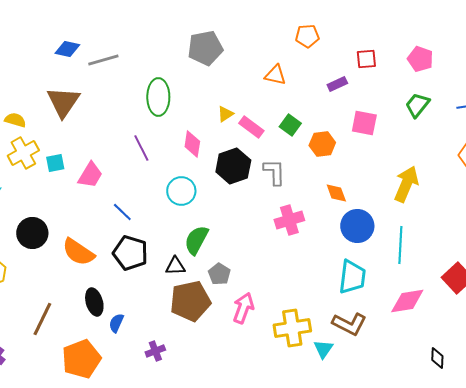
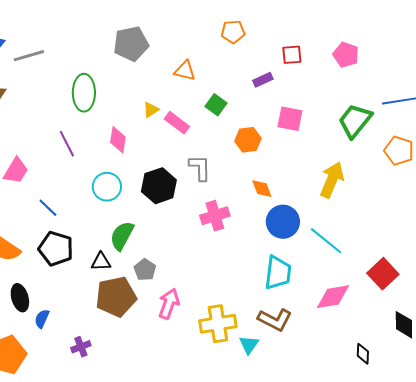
orange triangle: (275, 75) -> (185, 71), moved
green trapezoid: (417, 105) -> (355, 121), moved, size x1.4
green square: (290, 125) -> (216, 105), moved
black hexagon: (233, 166) -> (159, 186), moved
cyan line: (400, 245) -> (326, 241), turned -54

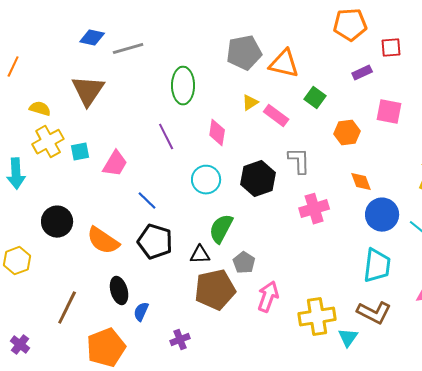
orange pentagon: (233, 32) -> (350, 25), moved, size x1.4
gray pentagon: (131, 44) -> (244, 53), moved
orange triangle: (185, 71) -> (284, 64), size x1.4

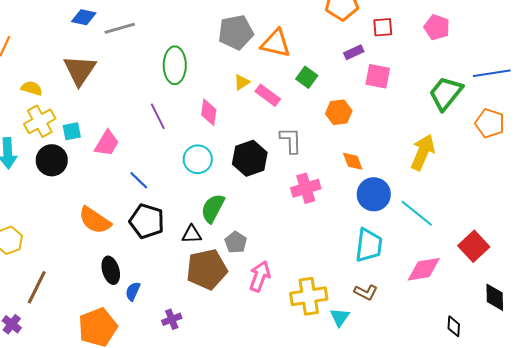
pink square: (389, 112) -> (378, 76), moved
black circle: (57, 222) -> (52, 160), moved
brown line: (67, 308) -> (37, 287), moved
brown L-shape: (374, 313) -> (366, 292), size x0.7

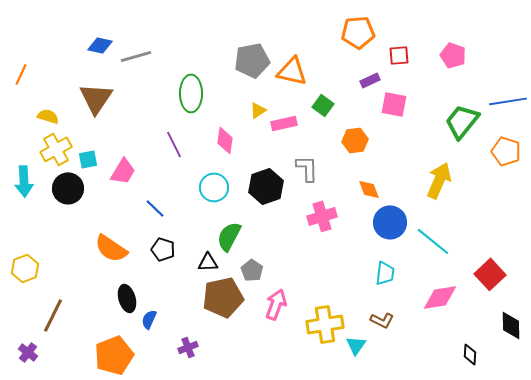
pink rectangle: (268, 95) -> (284, 123), turned -50
black pentagon: (147, 221) -> (163, 249), size x0.7
cyan trapezoid: (369, 245) -> (385, 273), size x0.7

